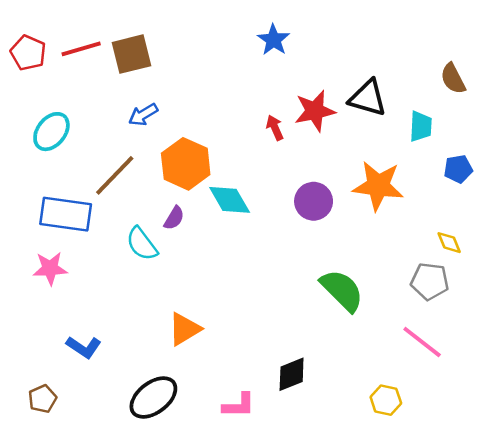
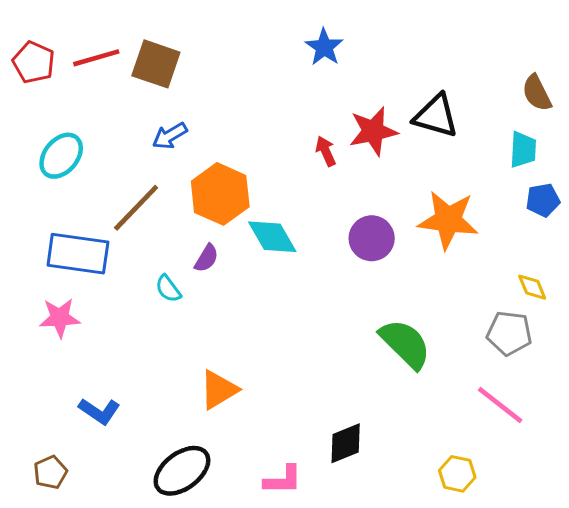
brown square: (131, 54) -> (156, 64), turned 33
cyan trapezoid: (421, 126) -> (523, 150), moved
cyan semicircle: (142, 244) -> (168, 289), size x0.7

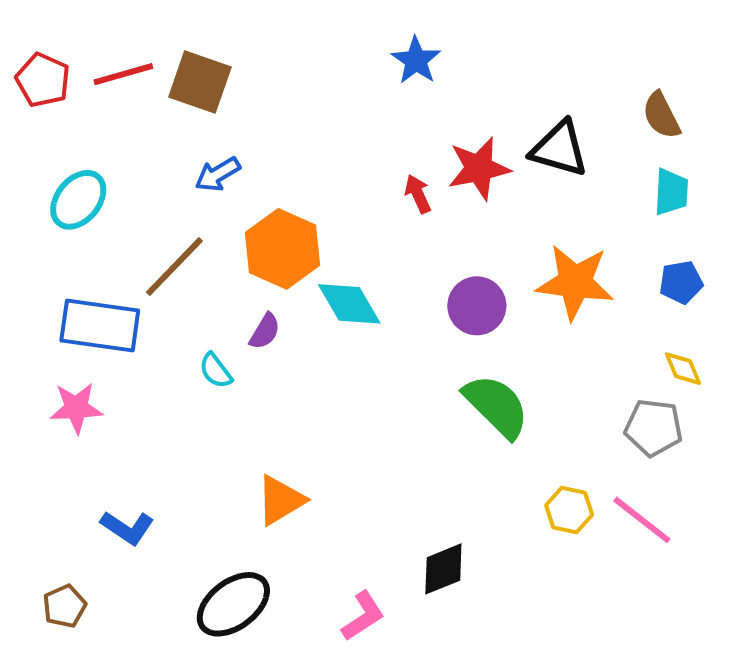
brown semicircle: (537, 93) -> (661, 115), moved
blue pentagon: (543, 200) -> (681, 282), moved
green semicircle: (405, 344) -> (496, 406), moved
yellow hexagon: (457, 474) -> (569, 510), moved
pink L-shape: (283, 480) -> (363, 616), turned -33

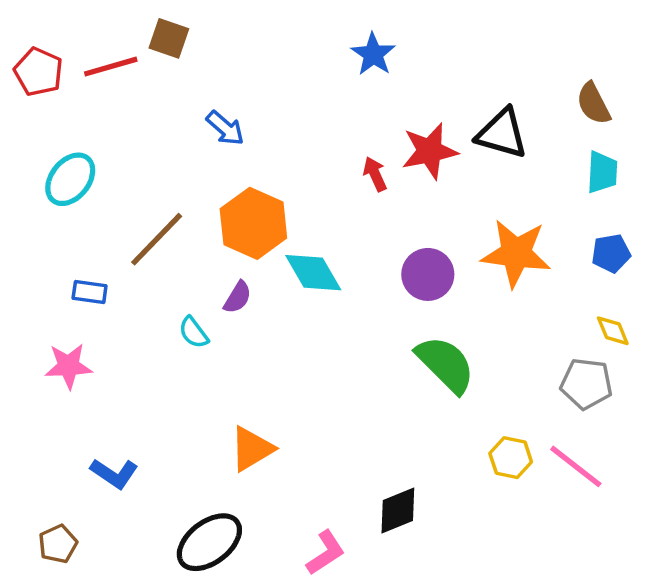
brown square: (200, 82) -> (169, 38), moved, size x0.7
blue arrow: (218, 174) -> (225, 128), moved, turned -108
blue rectangle: (100, 325) -> (90, 292), size x0.5

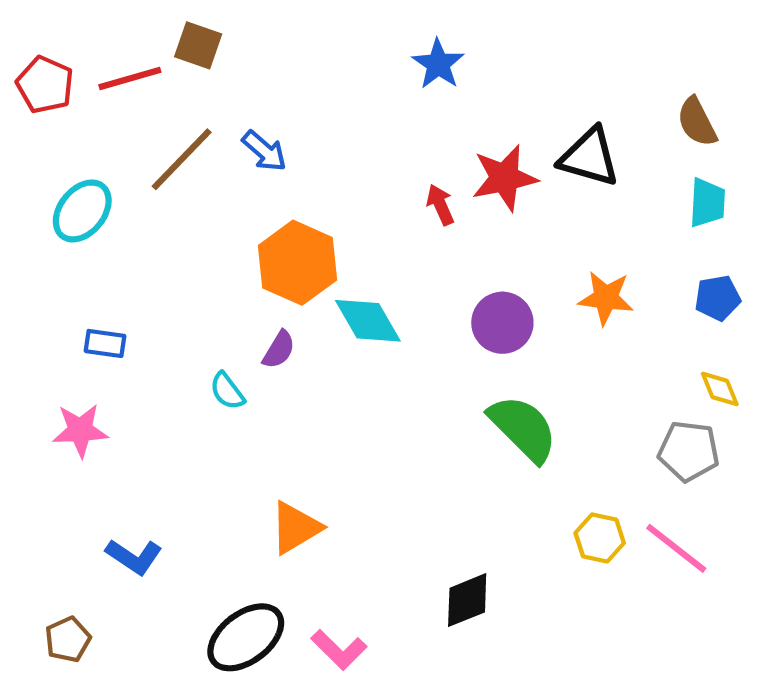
brown line: (157, 239) -> (182, 159), moved
orange star: (516, 253) -> (606, 298), size x0.7
pink L-shape: (326, 553) -> (339, 650), moved, turned 78

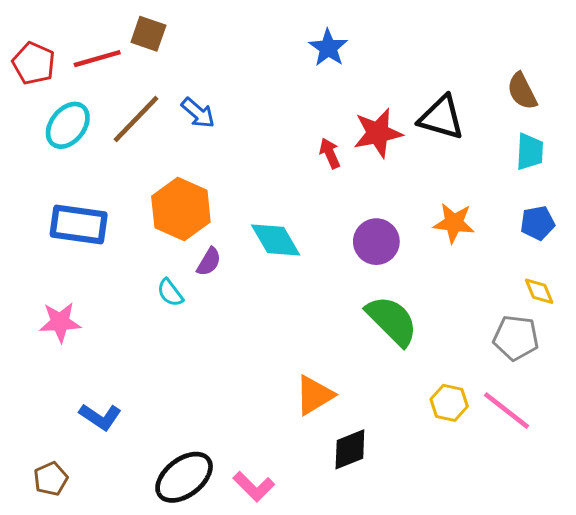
cyan ellipse: (82, 211) -> (68, 125), moved
orange hexagon: (297, 263) -> (181, 209), moved
blue rectangle: (105, 343) -> (79, 225), moved, size x1.8
orange triangle: (295, 528) -> (314, 395), moved

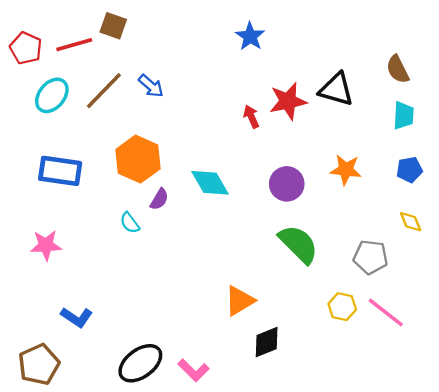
gray pentagon: (516, 338) -> (371, 257), moved
brown pentagon: (51, 479) -> (39, 364), size x1.6

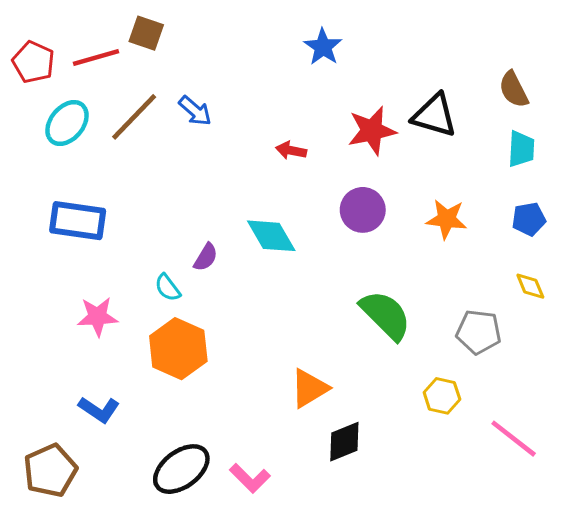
red arrow: (251, 117) -> (291, 150), moved, turned -55
orange hexagon: (138, 159) -> (178, 349), moved
purple circle: (287, 184) -> (363, 210), moved
pink star: (46, 245) -> (97, 317), moved
pink line: (386, 313) -> (514, 439), moved

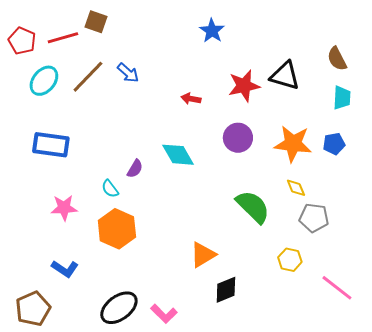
orange star: (447, 219) -> (293, 144), size x1.4
blue pentagon: (529, 219) -> (334, 144), moved
yellow diamond: (530, 286) -> (296, 188), moved

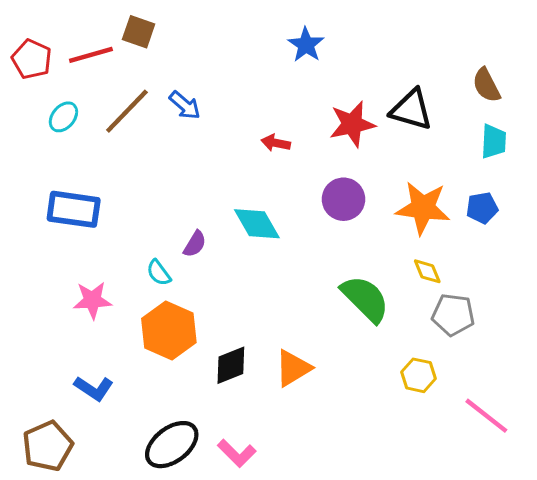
cyan ellipse: (44, 81) -> (63, 117), size x0.7
black diamond: (226, 290) -> (231, 365), moved

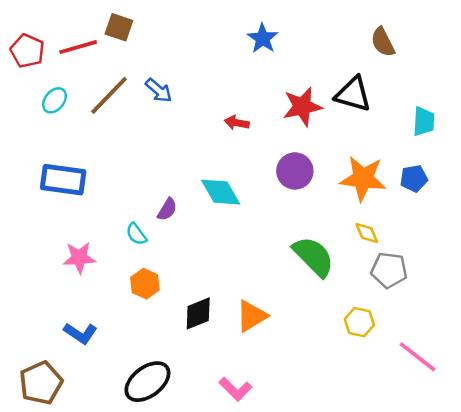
brown semicircle: (486, 85) -> (383, 42), moved
orange hexagon: (169, 331) -> (145, 284), size x0.6
pink L-shape: (237, 453) -> (235, 389), moved

